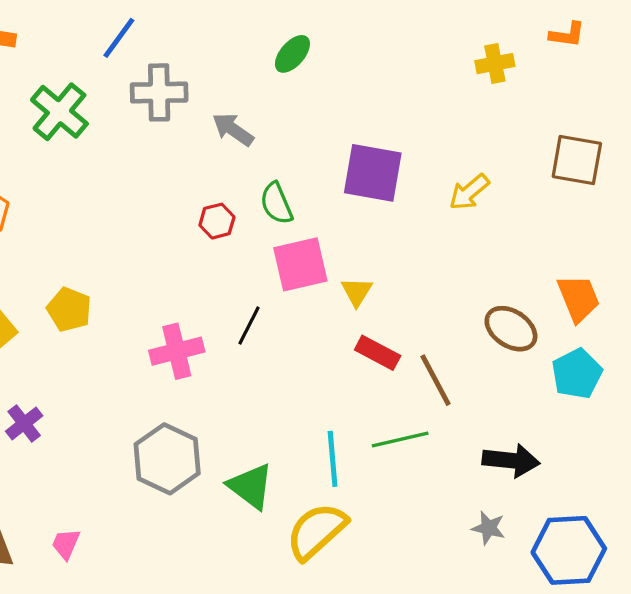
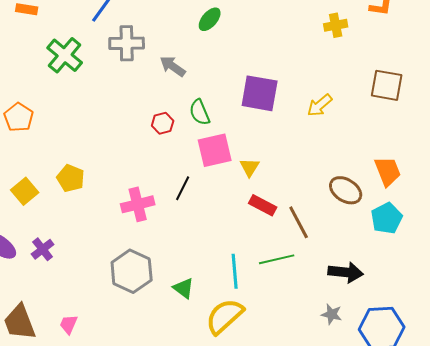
green triangle: (251, 486) -> (184, 288), size x0.7

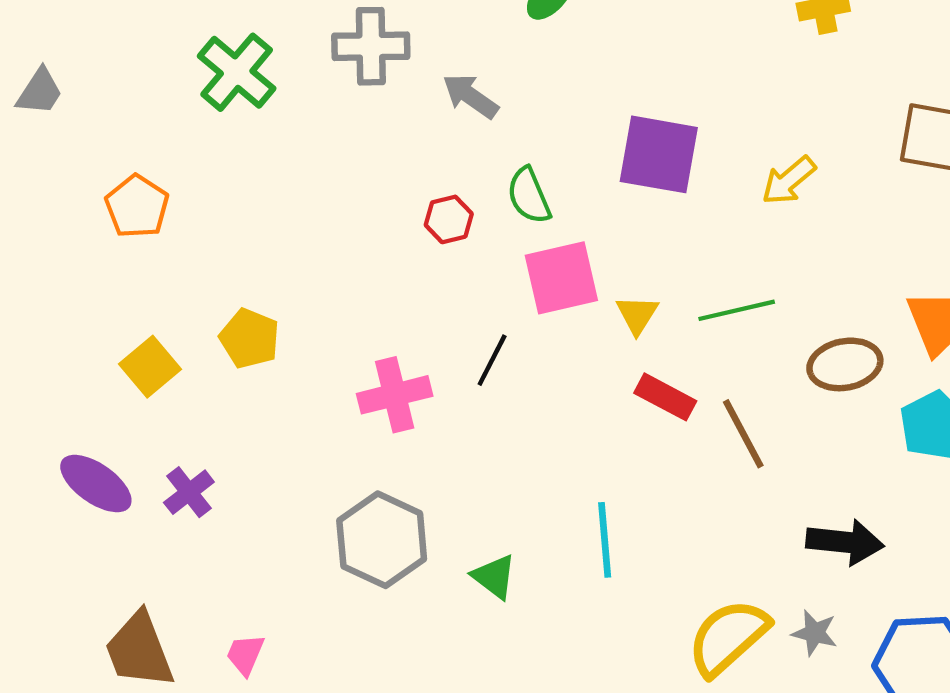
brown ellipse: (346, 190) -> (845, 364), turned -44
green line: (277, 259) -> (737, 310), moved
yellow semicircle: (225, 316) -> (728, 637), moved

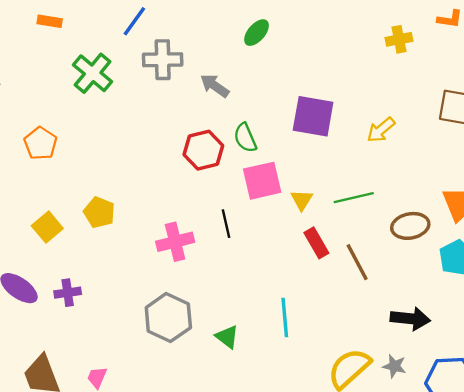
red hexagon: (449, 219) -> (203, 150), size x1.6
black line: (492, 360) -> (226, 224), turned -40
red rectangle: (665, 397) -> (316, 243), turned 32
purple cross: (189, 492) -> (68, 293), turned 30

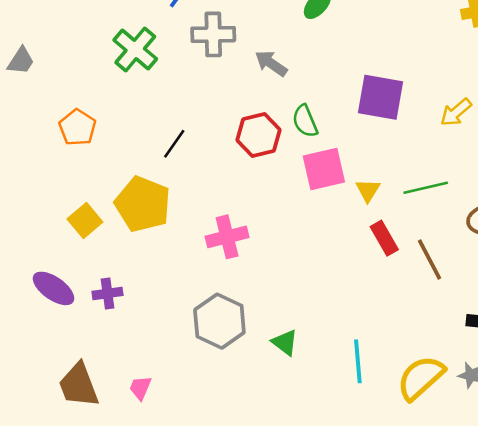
yellow pentagon: (99, 212) -> (143, 204), size x1.6
black line: (226, 224) -> (174, 144), moved, turned 48
cyan line: (285, 318) -> (358, 361), moved

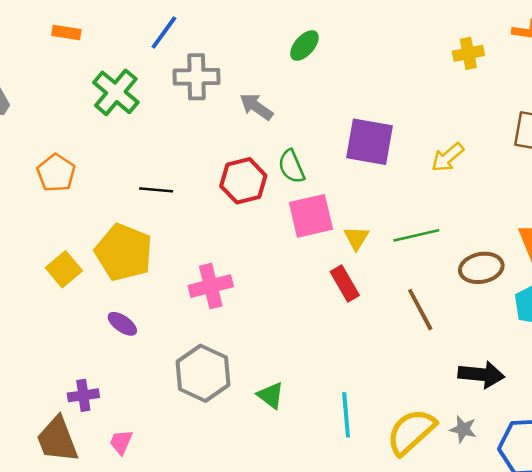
black line: (174, 144) -> (156, 190), turned 60
red rectangle: (384, 238) -> (345, 284), moved
purple ellipse: (54, 288) -> (122, 324), moved, size x0.7
purple cross: (108, 293) -> (83, 395), moved

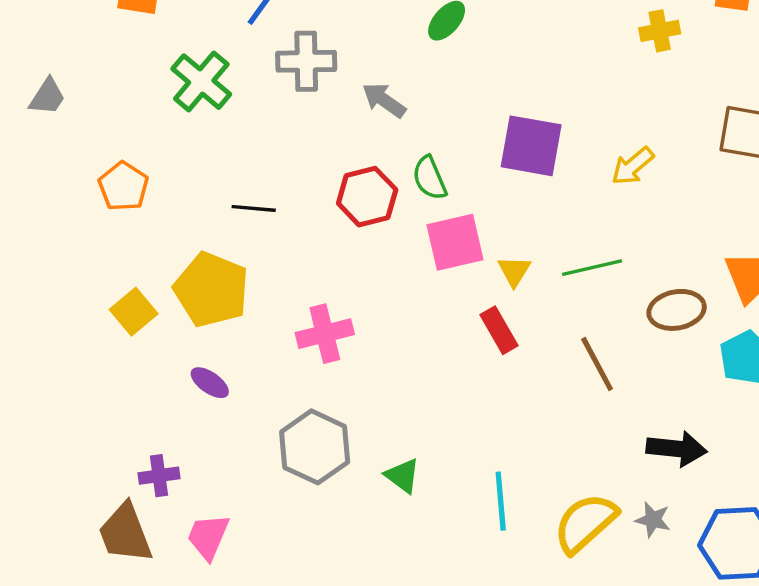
pink trapezoid: (121, 442) -> (208, 537), size x1.4

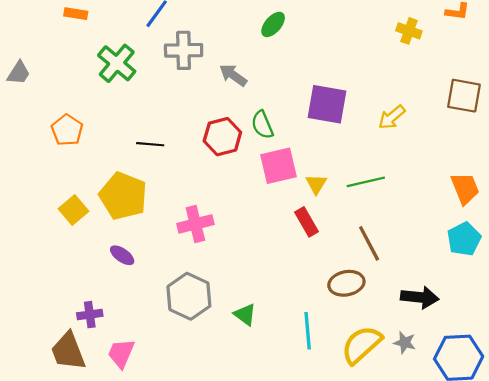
yellow cross: (660, 31) -> (409, 31), turned 30
brown ellipse: (677, 310) -> (346, 283), moved

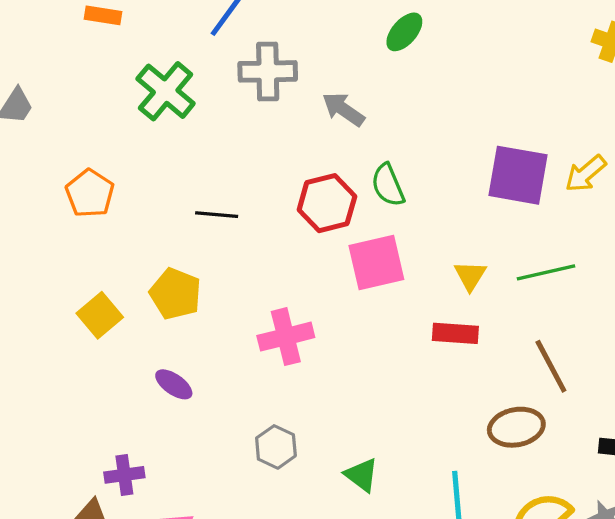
purple square: (327, 104) -> (518, 175), moved
pink square: (278, 166) -> (376, 262), moved
yellow pentagon: (123, 196) -> (175, 294), size x0.7
red rectangle: (307, 222) -> (455, 333), turned -56
gray hexagon: (189, 296) -> (276, 447), size x0.6

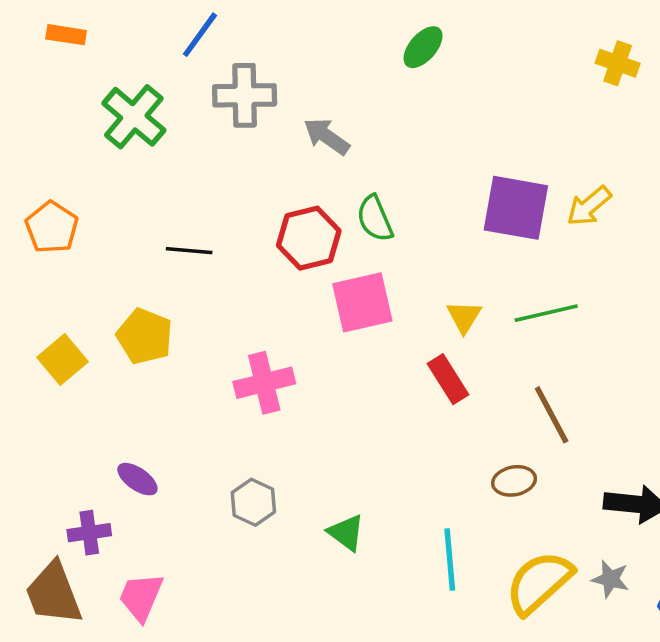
green ellipse: (404, 32) -> (423, 47), moved
red rectangle: (455, 333) -> (448, 379), turned 54
purple ellipse: (174, 384) -> (137, 479), moved
brown ellipse: (516, 427) -> (514, 481), size x0.7

